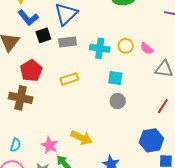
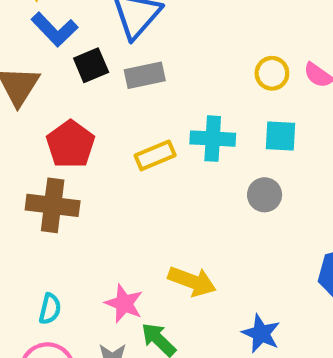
cyan cross: (100, 48) -> (213, 139), moved
cyan square: (115, 78) -> (281, 136), moved

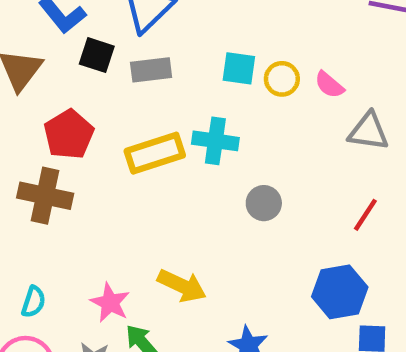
black square: (91, 65) -> (97, 55), turned 36
cyan square: (281, 136) -> (239, 68), moved
yellow rectangle: (155, 155) -> (155, 153), size x1.4

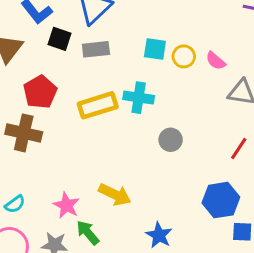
cyan semicircle: (33, 302) -> (15, 204), turned 35

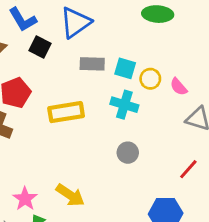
gray rectangle: (96, 49) -> (92, 64), moved
cyan cross: (139, 98) -> (124, 105), moved

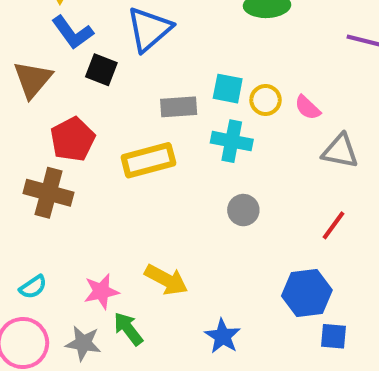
gray rectangle: (92, 64) -> (179, 107), moved
pink star: (25, 199) -> (101, 291), turned 30

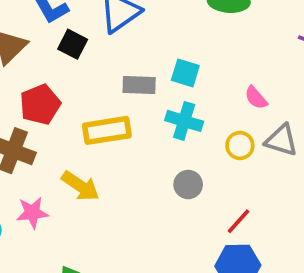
yellow circle: (266, 100) -> (240, 145), moved
red line: (333, 225) -> (239, 221), moved
yellow arrow: (166, 280) -> (80, 186), moved
pink star: (101, 291) -> (32, 213), moved

